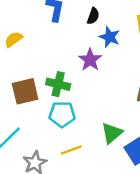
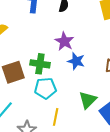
blue star: (110, 37) -> (76, 61), moved
yellow line: (71, 150) -> (56, 117), turned -54

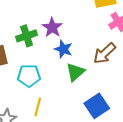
green cross: (40, 64) -> (27, 36), moved, turned -30
green triangle: (88, 100) -> (75, 72), moved

